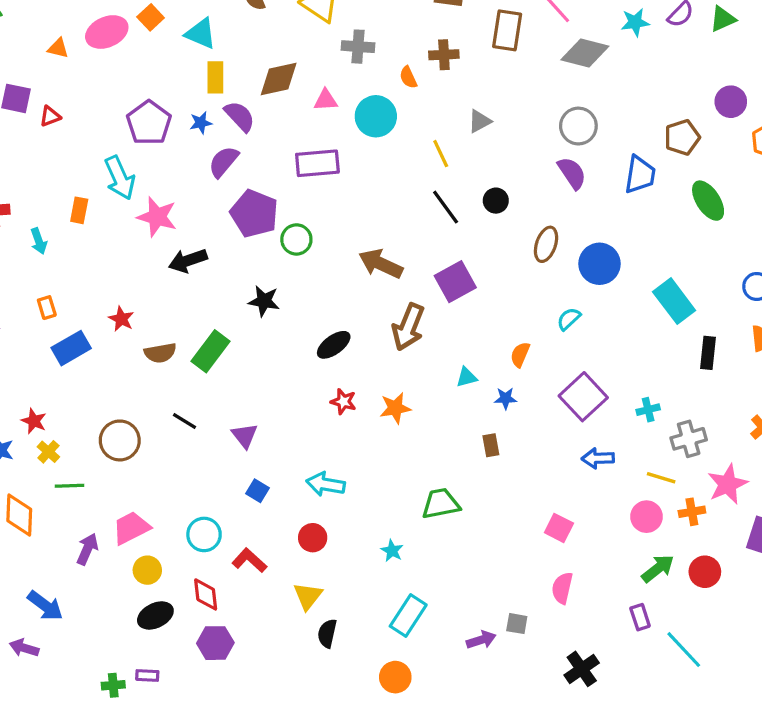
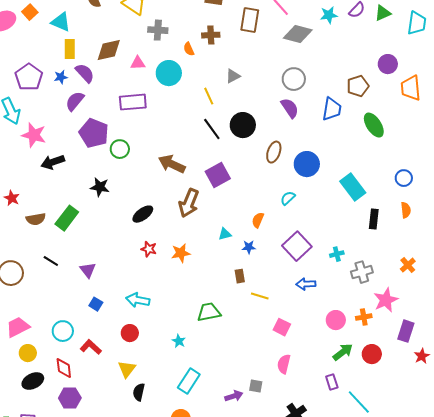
black circle: (496, 201) -> (243, 125), size x1.6
yellow line: (661, 478) -> (260, 296), moved

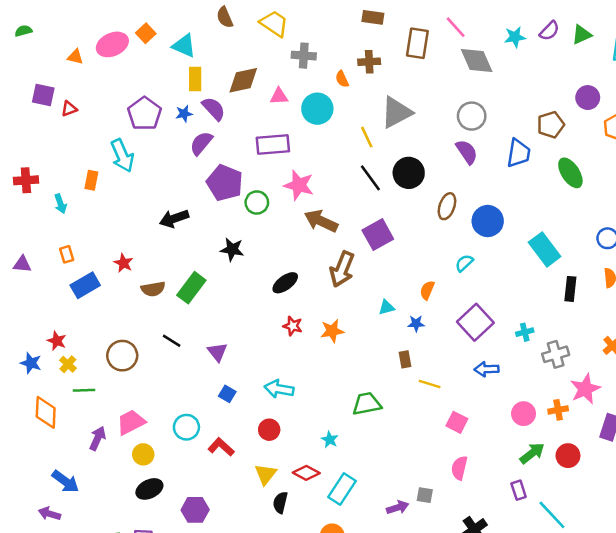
gray diamond: (298, 34) -> (477, 61), turned 52
gray triangle: (233, 76) -> (396, 112), size x1.8
pink star: (34, 135) -> (299, 185), moved
red diamond: (64, 368) -> (306, 473), moved, turned -55

